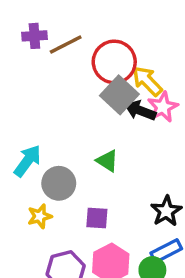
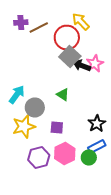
yellow arrow: (147, 81) -> (81, 22), moved
yellow star: (40, 216) -> (24, 126), size x1.6

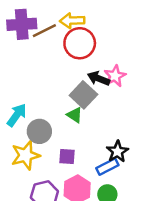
purple cross: (21, 22) -> (22, 24), size x1.6
yellow arrow: (81, 22) -> (72, 21), moved, turned -48
gray square: (70, 56) -> (83, 95), moved
blue rectangle: (97, 146) -> (107, 167), moved

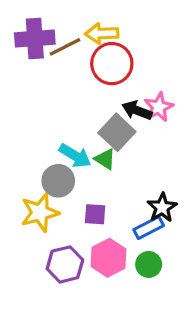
cyan arrow: (17, 115) -> (75, 156), moved, turned 85

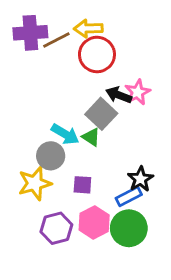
green circle: (149, 264) -> (129, 228), size x1.6

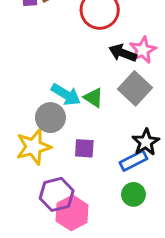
gray square: (101, 114) -> (135, 88), moved
pink hexagon: (94, 222) -> (72, 213), moved
green circle: (129, 228) -> (133, 194), size x0.6

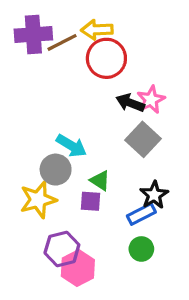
green triangle: (94, 98) -> (100, 181), moved

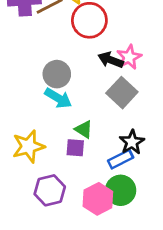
gray circle: (56, 170) -> (57, 74), moved
green circle: (141, 249) -> (121, 190), size x1.4
pink hexagon: (78, 268) -> (98, 199), moved

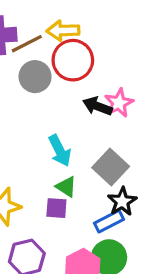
gray circle: (57, 74) -> (35, 77), moved
gray square: (122, 93) -> (111, 167), moved
cyan arrow: (58, 98) -> (60, 151), moved, turned 32

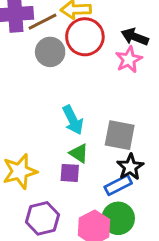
pink star: (119, 103) -> (129, 59), moved
black arrow: (97, 106) -> (135, 37), moved
gray square: (111, 167) -> (120, 135), turned -32

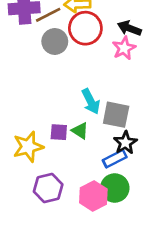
cyan arrow: (73, 120) -> (91, 101), moved
purple square: (70, 173) -> (59, 132), moved

